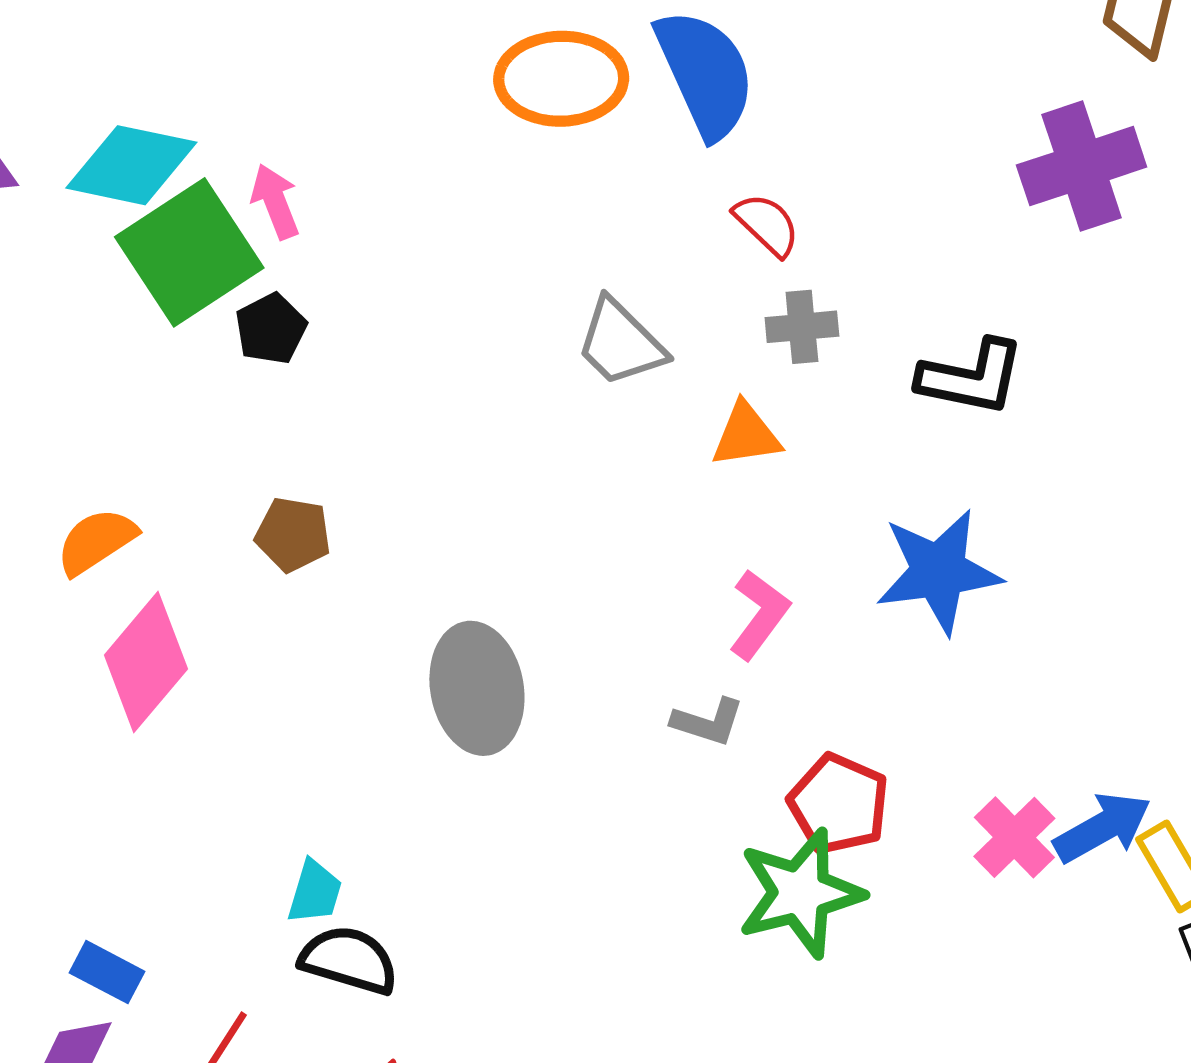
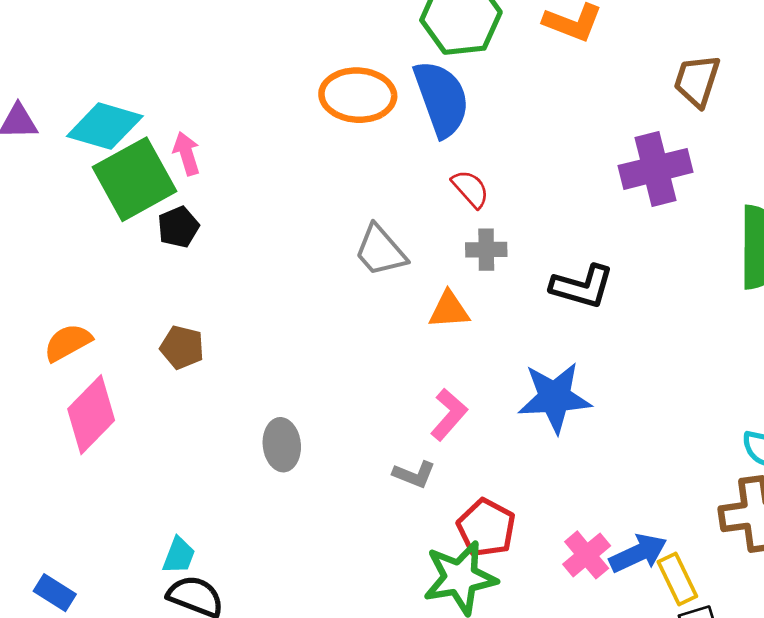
gray ellipse: (477, 688) -> (282, 445), size x0.7

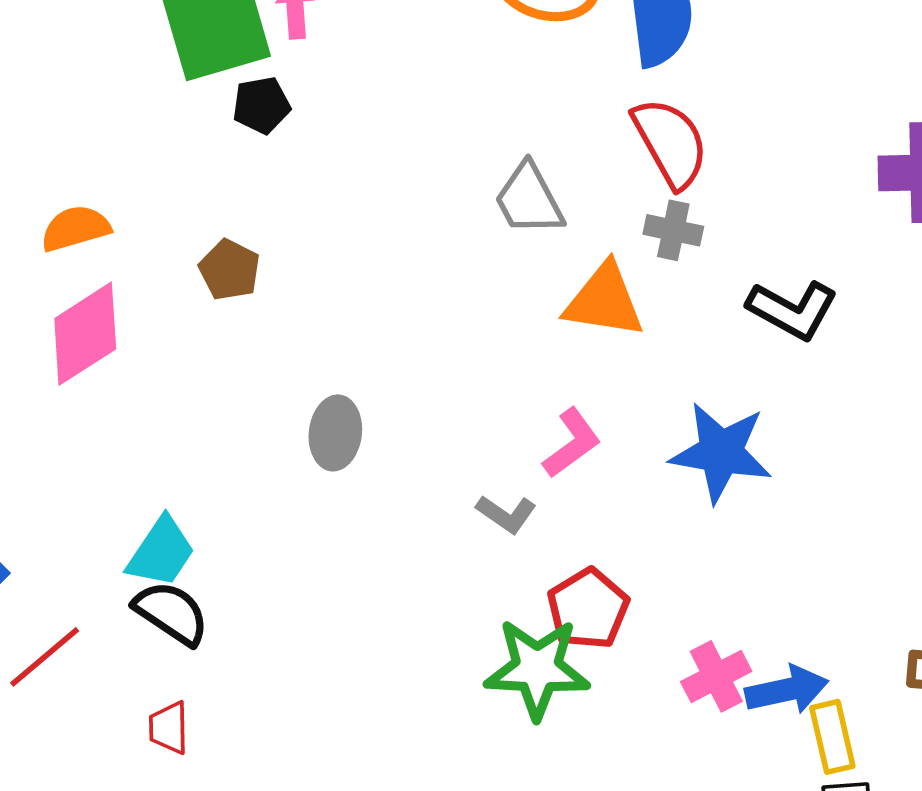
red semicircle: (470, 189) -> (670, 143), size x1.6
orange triangle: (449, 310) -> (604, 301), size x1.4
cyan trapezoid: (179, 556) -> (161, 552), size x1.4

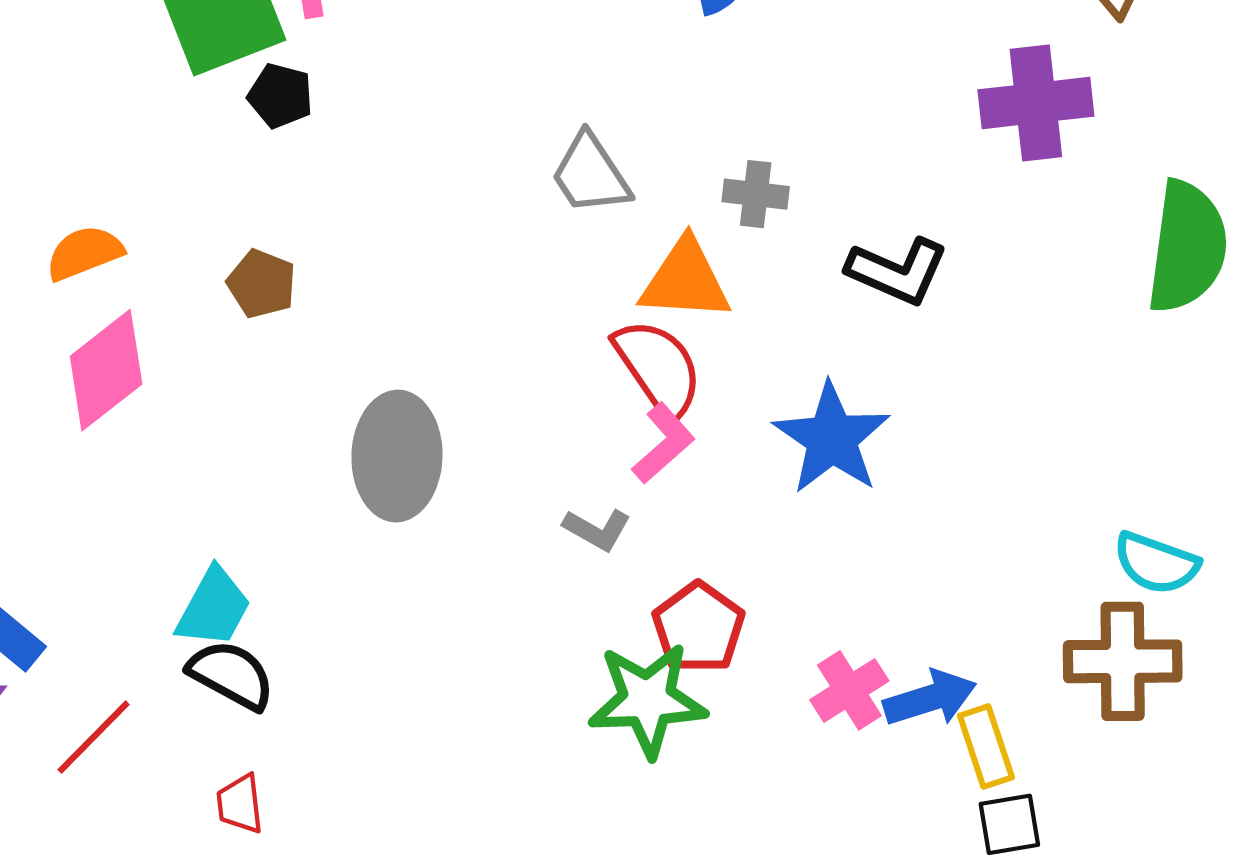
black pentagon: (261, 105) -> (280, 96), turned 30
red semicircle: (670, 143) -> (658, 368), moved
gray ellipse: (335, 433) -> (397, 456), size x1.5
blue star: (721, 452) -> (832, 438), turned 30

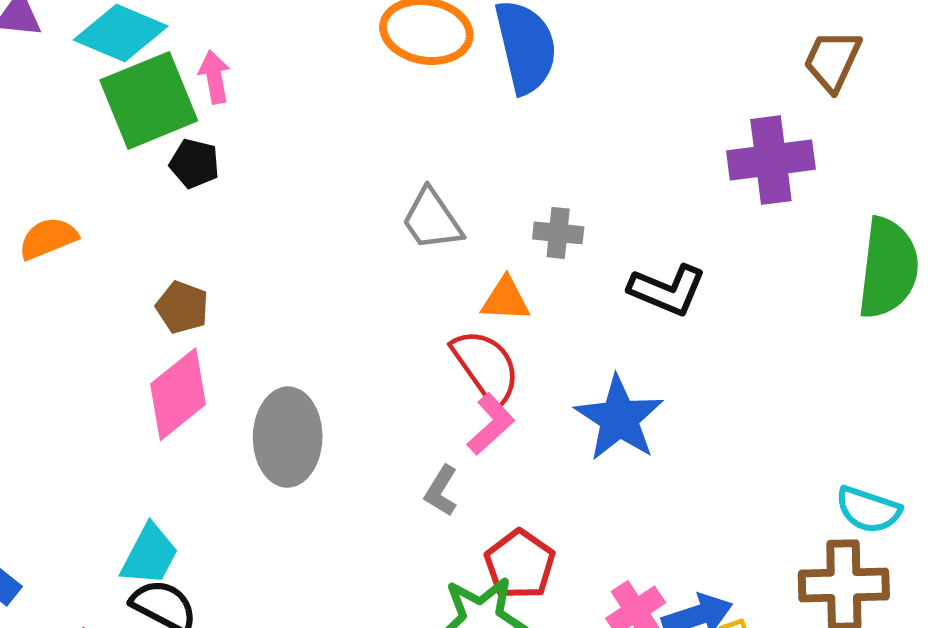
orange semicircle: (84, 253) -> (48, 238), moved
orange triangle: (685, 280) -> (506, 299), size x0.7
pink diamond: (106, 370) -> (178, 394), moved
gray L-shape: (597, 529) -> (441, 491), turned 93

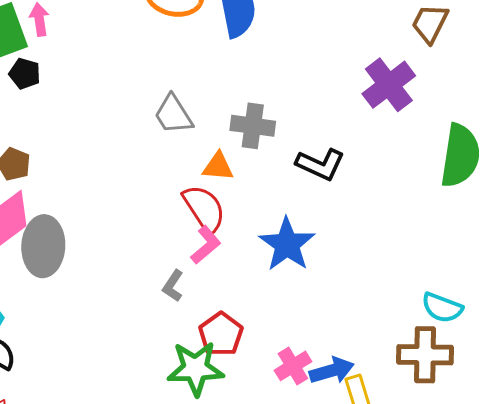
purple cross: (771, 160) -> (389, 85), turned -32
gray cross: (558, 233) -> (253, 126), size x1.4
gray ellipse: (288, 437) -> (43, 246), moved

